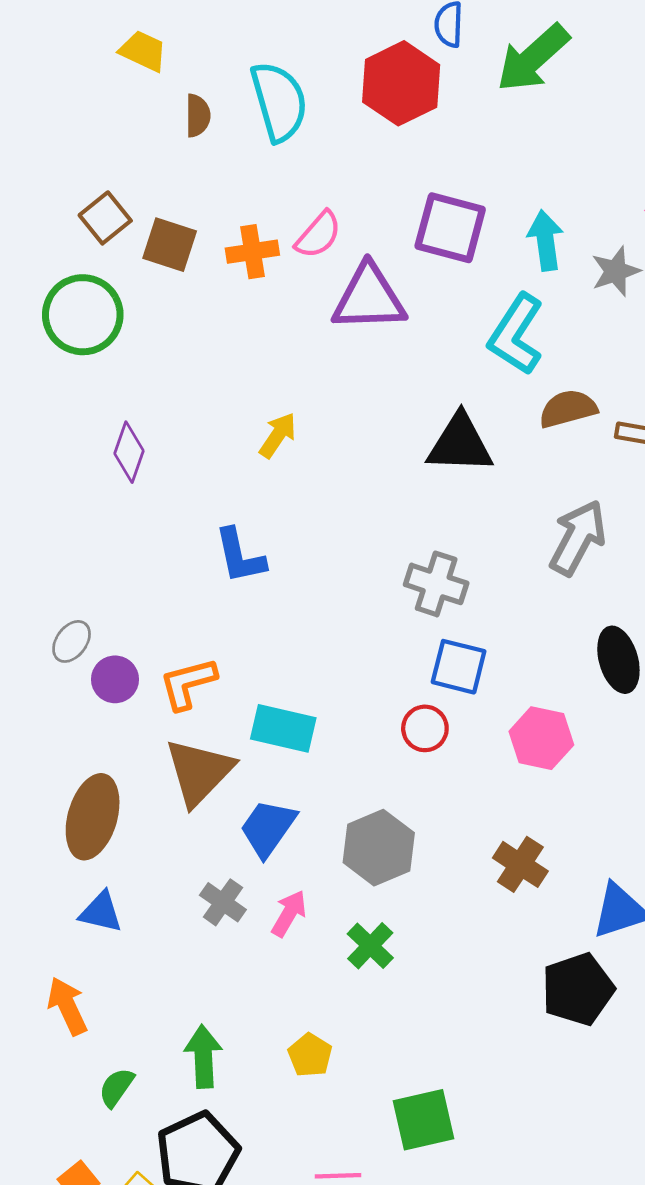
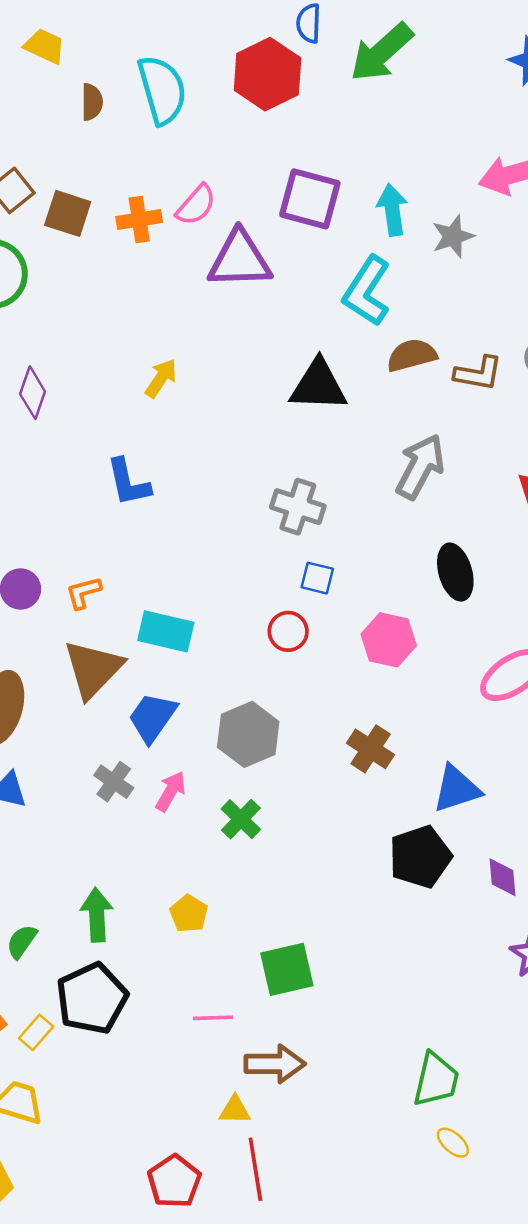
blue square: (459, 667) -> (317, 578), size x0.7
orange L-shape: (188, 684) -> (83, 593), size x0.7

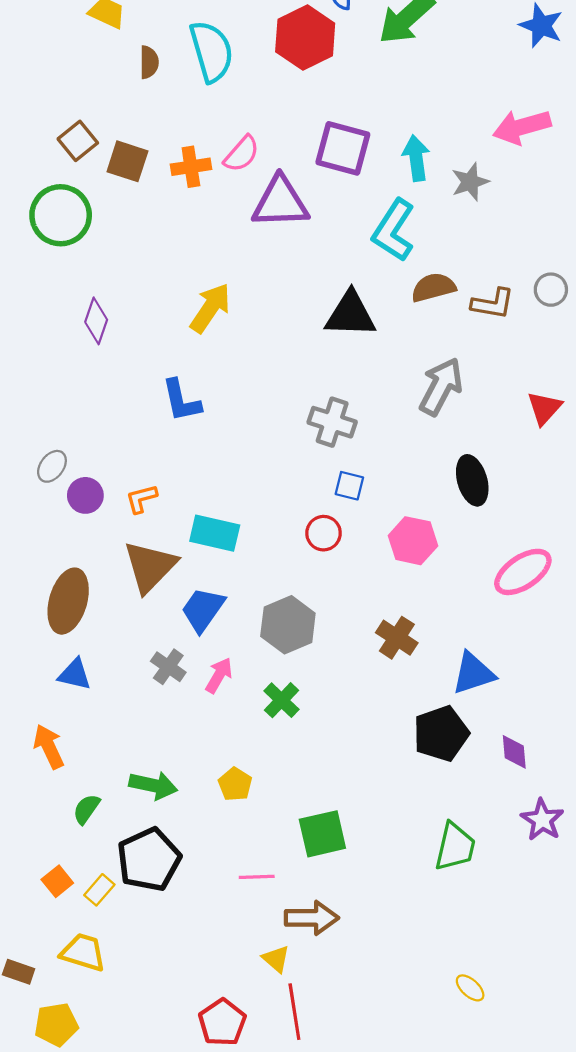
yellow arrow: (161, 378) -> (210, 308), size x1.4
green arrow: (97, 915) -> (153, 785), turned 105
green trapezoid: (436, 1080) -> (455, 847), moved
yellow triangle: (235, 1110) -> (276, 959), turned 40

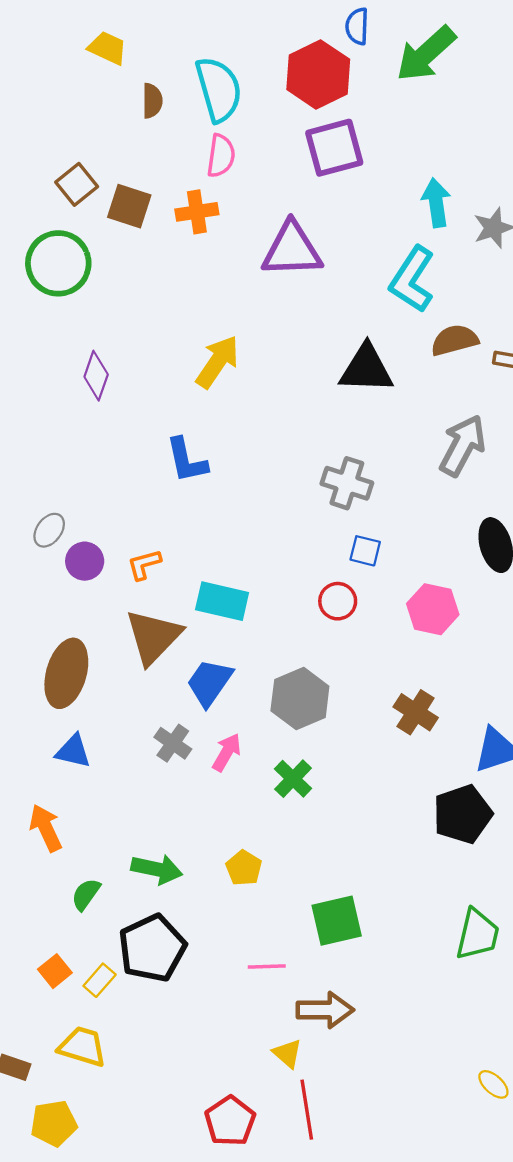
purple square: (343, 148) -> (334, 148), moved, turned -30
pink semicircle: (242, 154) -> (221, 156), moved, turned -33

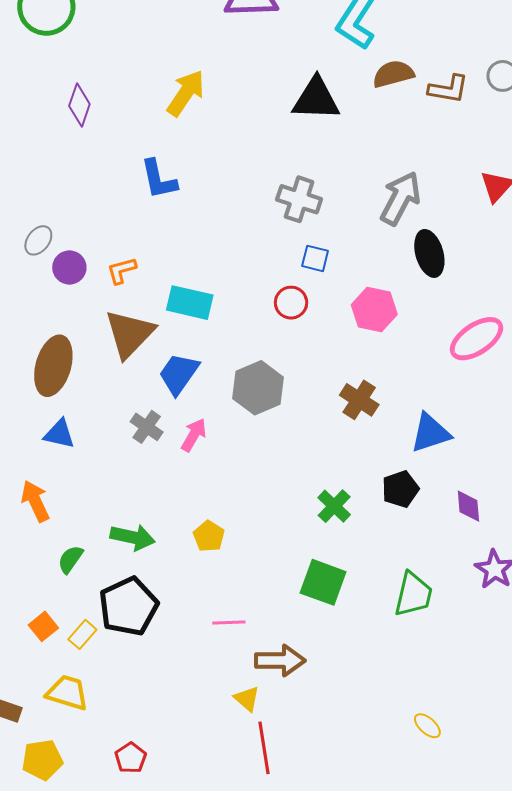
gray arrow: (463, 445) -> (400, 198), moved
green cross: (293, 779) -> (334, 506), moved
black pentagon: (463, 814) -> (400, 489), size x0.7
green square: (337, 921) -> (323, 582), moved, turned 33
red pentagon: (230, 1121) -> (131, 758), moved, size x0.7

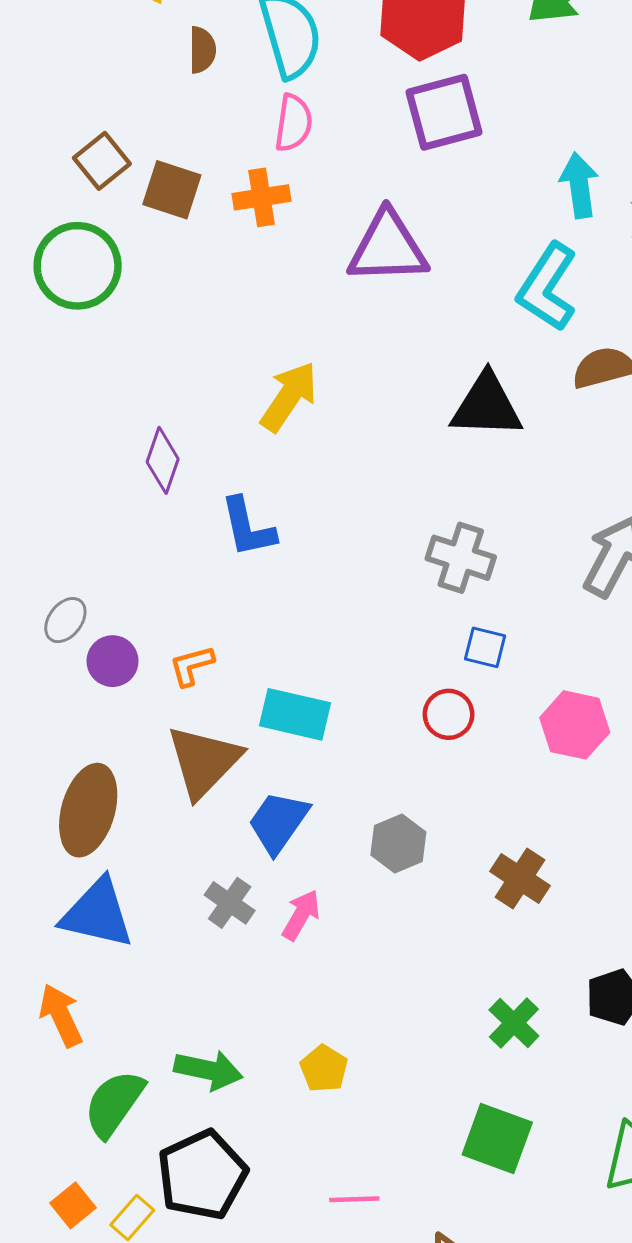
purple diamond: (79, 105) -> (163, 460), moved
gray hexagon: (258, 388) -> (398, 844), size x0.7
brown cross: (359, 400) -> (520, 879), moved
blue triangle: (59, 434) -> (97, 913), size x1.6
green semicircle: (70, 559) -> (114, 1104), size x1.6

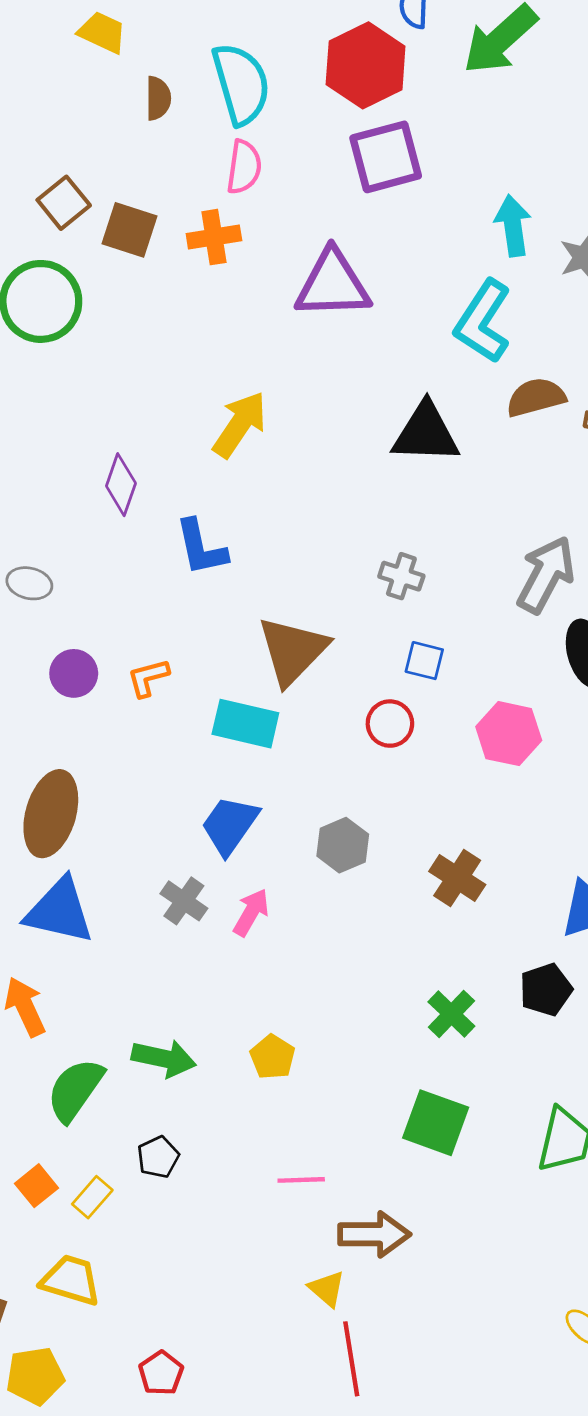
gray cross: (461, 558) -> (401, 576), size x0.7
gray ellipse: (65, 620) -> (29, 583), moved, turned 66
brown triangle: (204, 761) -> (293, 651), moved
black pentagon: (202, 1175) -> (158, 1157), size x0.5

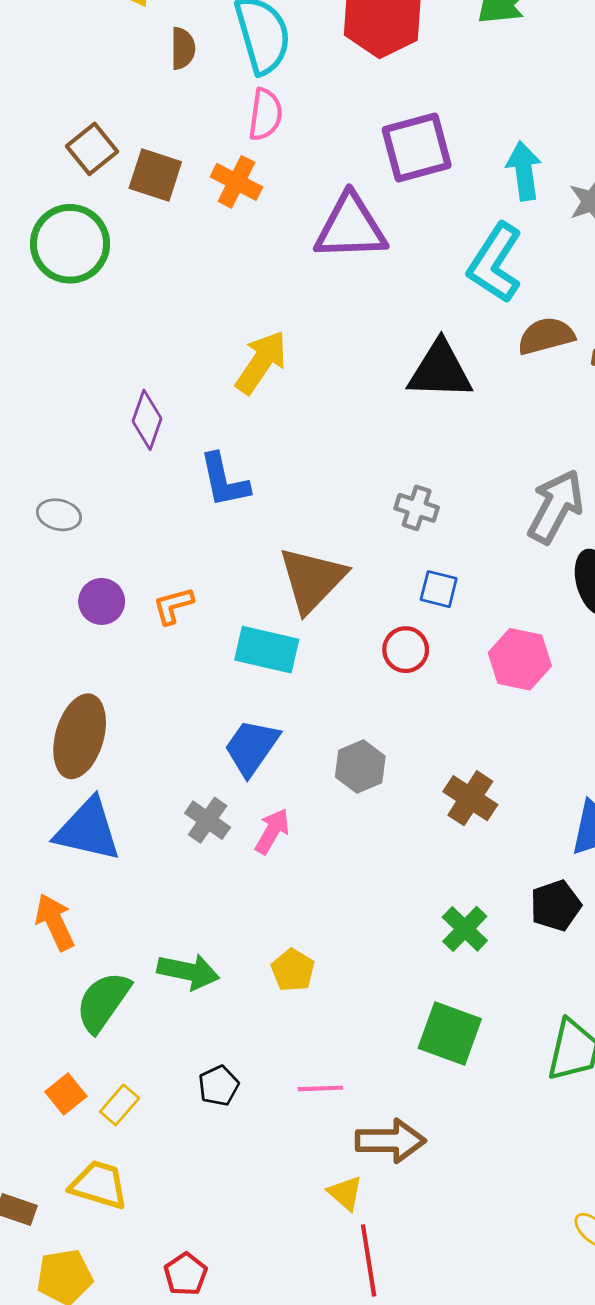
purple square: (386, 157) -> (417, 147), moved
orange cross: (214, 237) -> (236, 182), turned 36
black pentagon: (158, 1157) -> (219, 1086), moved

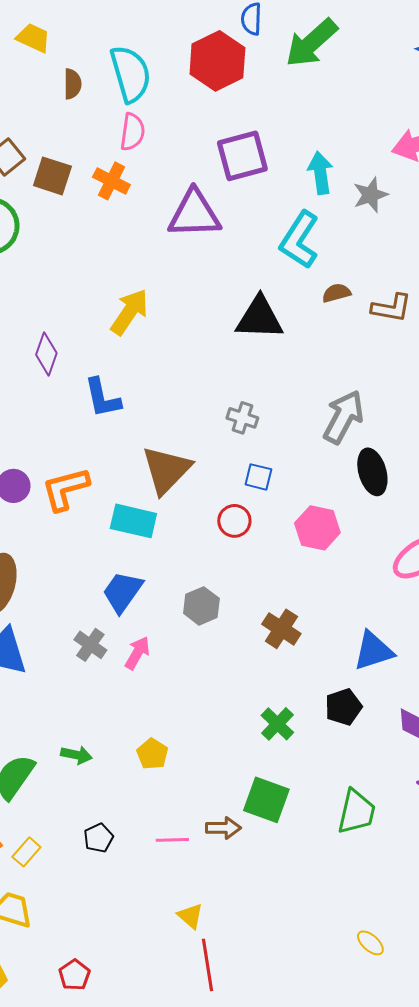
brown semicircle: (546, 336) -> (336, 293), size x0.7
orange L-shape: (173, 606) -> (65, 489), size x1.6
green arrow: (188, 972) -> (76, 755), size x0.7
brown arrow: (391, 1141) -> (223, 828), moved, size x0.7

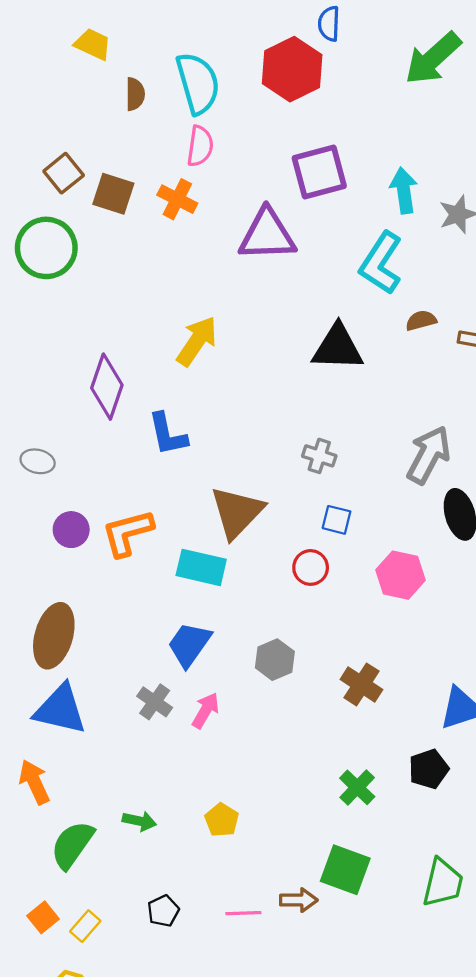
green arrow: (311, 43) -> (433, 58), moved
purple diamond: (46, 354) -> (107, 387), size x1.4

